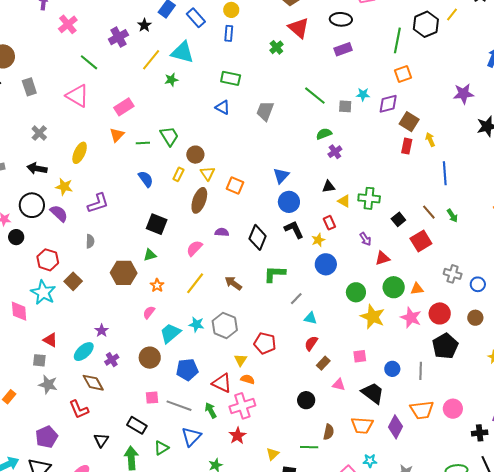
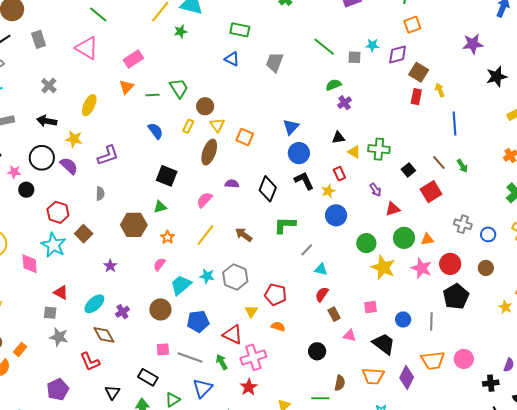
purple star: (102, 331) -> (110, 266), moved
brown rectangle: (323, 363) -> (334, 314), turned -72
orange semicircle: (248, 379) -> (278, 326), moved

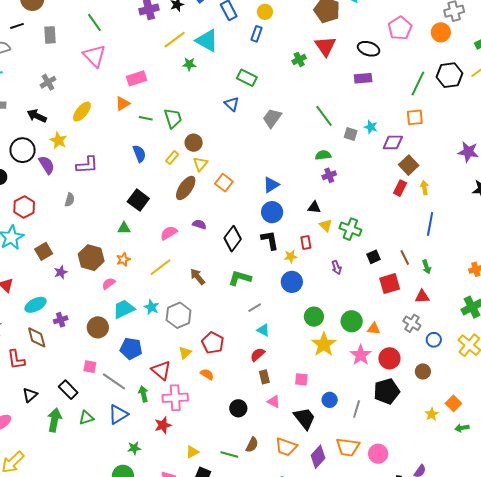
green line: (98, 15) -> (94, 22), moved
red triangle: (393, 209) -> (422, 297), moved
brown hexagon: (134, 225) -> (91, 258), moved
brown square: (84, 234) -> (44, 251), moved

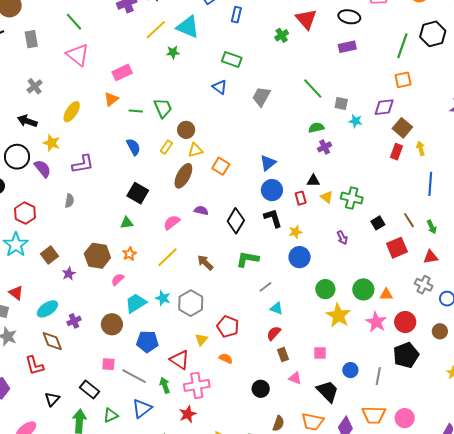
cyan star: (371, 127) -> (356, 121), moved
yellow triangle: (200, 164) -> (195, 150), turned 42
red rectangle: (306, 243) -> (301, 198), moved

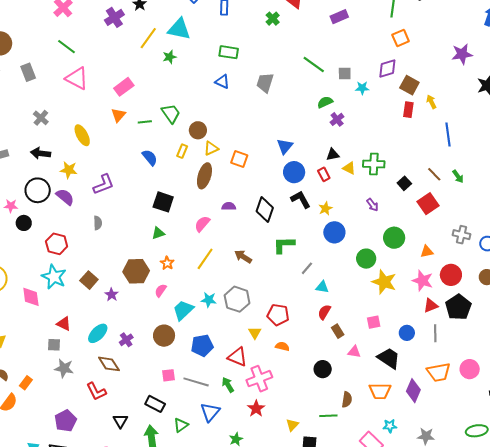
yellow ellipse: (72, 112) -> (82, 135), turned -50
red triangle: (431, 257) -> (431, 306), moved
green circle: (363, 289) -> (394, 238), moved

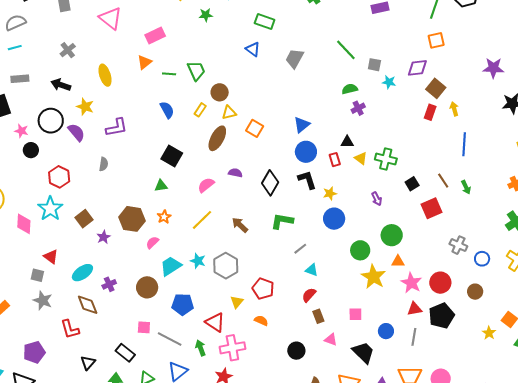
orange triangle: (427, 252) -> (398, 261), moved

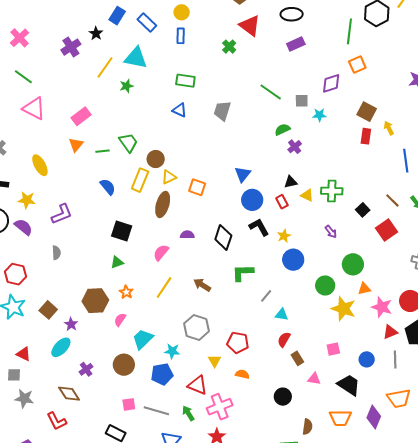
purple diamond: (417, 68) -> (331, 83), moved
yellow rectangle: (200, 110) -> (140, 180), size x1.6
cyan star: (198, 261) -> (172, 351), moved
cyan ellipse: (82, 273) -> (61, 347), moved

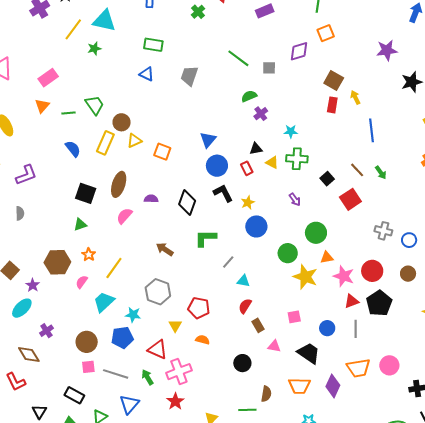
cyan star: (319, 115) -> (291, 131), moved
brown ellipse: (163, 204) -> (119, 184), moved
yellow line: (164, 288) -> (114, 268), moved
brown circle: (124, 365) -> (87, 342), moved

